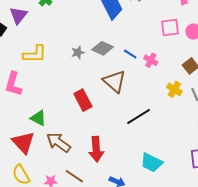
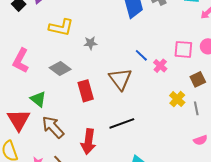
pink square: (170, 27) -> (183, 49), moved
gray diamond: (103, 48) -> (60, 69), moved
yellow L-shape: (35, 54) -> (61, 27), moved
black line: (139, 117) -> (122, 123), moved

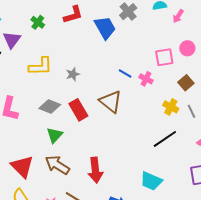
red rectangle: (86, 91) -> (78, 110), moved
green triangle: (38, 99) -> (54, 135), moved, turned 48
black line: (122, 123) -> (165, 139), moved

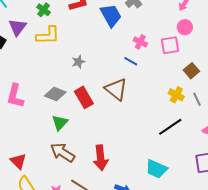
pink circle: (187, 48) -> (185, 27), moved
yellow L-shape: (40, 66) -> (48, 35), moved
pink cross: (146, 79) -> (140, 42), moved
red triangle: (22, 167) -> (18, 161), moved, size x0.7

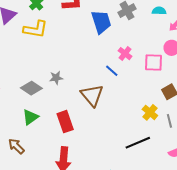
gray star: (78, 62) -> (56, 78), moved
red rectangle: (84, 97) -> (65, 122), moved
brown arrow: (63, 153) -> (16, 146), moved, size x0.7

